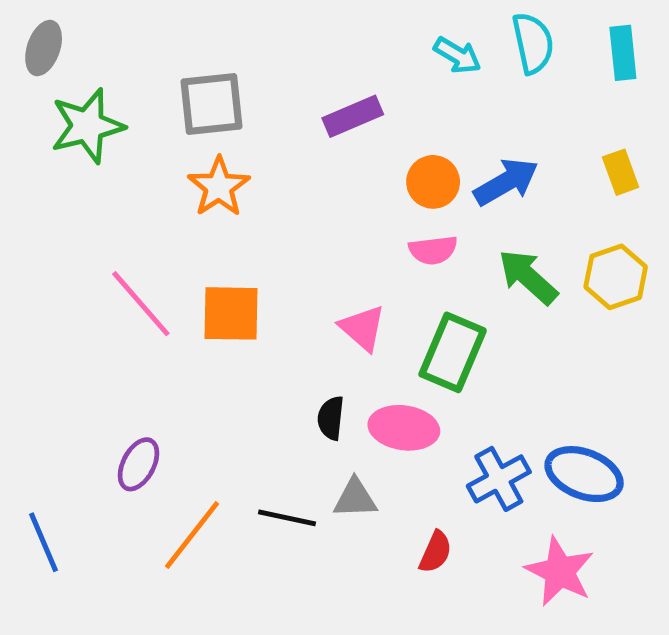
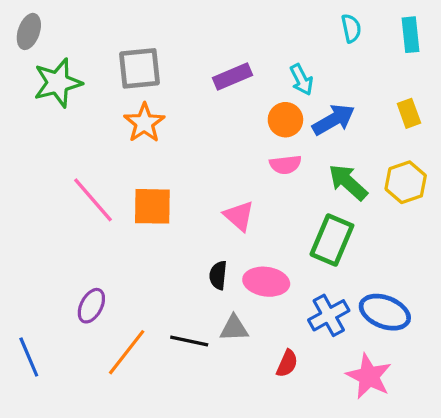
cyan semicircle: (533, 43) -> (351, 28), size x0.7
cyan arrow: (457, 55) -> (301, 80), moved, turned 32
green rectangle: (453, 352) -> (332, 240), moved

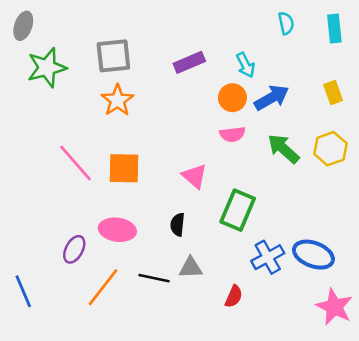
green rectangle: (332, 240) -> (238, 210), moved
pink ellipse: (266, 282) -> (117, 230), moved
pink star: (369, 376) -> (334, 307), moved

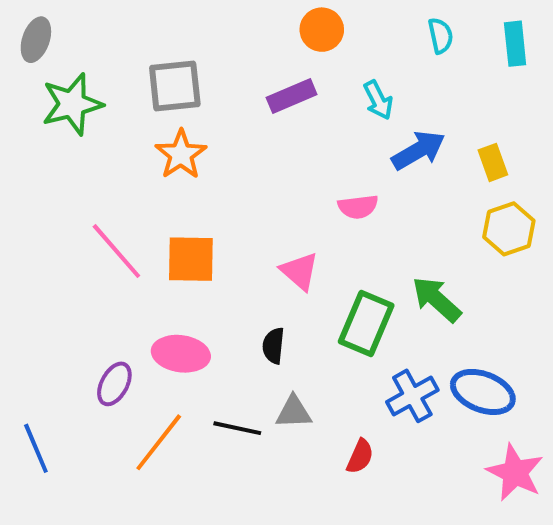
yellow rectangle: (333, 92) -> (493, 162), moved
orange circle: (232, 98) -> (322, 30), moved
green arrow: (283, 149) -> (437, 299), moved

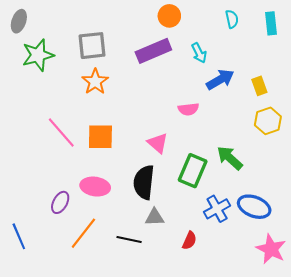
purple rectangle: (292, 96) -> (153, 51), size x1.4
black semicircle: (273, 346) -> (144, 182), size x1.8
black line: (237, 428) -> (129, 240), moved

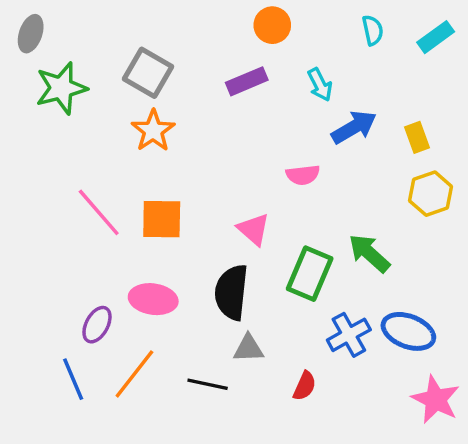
cyan rectangle: (271, 23) -> (436, 37), turned 60
gray square: (92, 46) -> (148, 73), turned 36
purple rectangle: (153, 51) -> (247, 81), size x0.7
blue line: (19, 236) -> (73, 379), moved

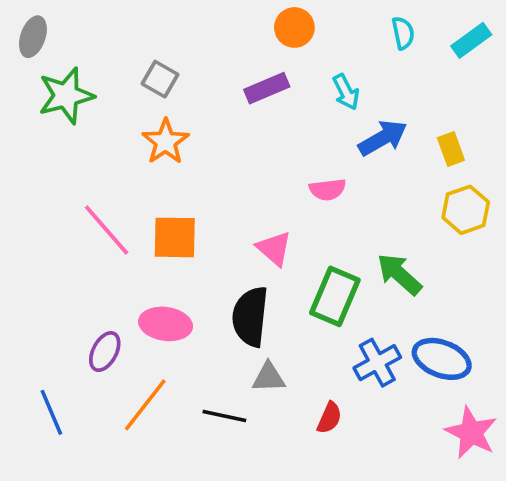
gray square: (148, 73) -> (160, 79), size x0.7
blue line: (73, 379) -> (51, 412), moved

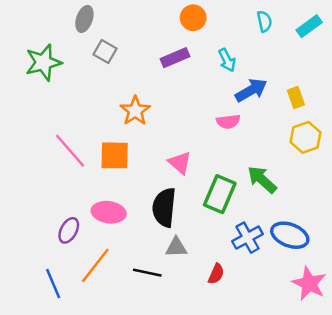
gray ellipse: (33, 37) -> (84, 19), moved
orange star: (166, 142) -> (135, 111), moved
pink semicircle: (328, 190) -> (228, 122), moved
blue line: (51, 412) -> (53, 284), moved

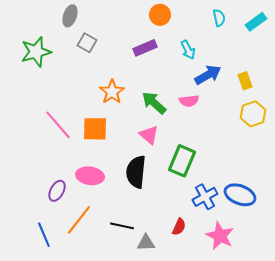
green arrow: (262, 180) -> (154, 103), moved
gray triangle: (176, 247) -> (146, 243), moved
pink star: (309, 284) -> (220, 236), moved

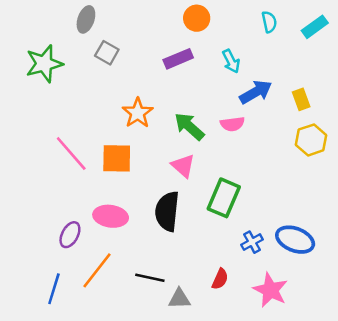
blue cross: (205, 197) -> (252, 242), size x0.7
blue line: (44, 235) -> (54, 289), turned 40

